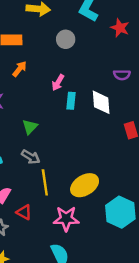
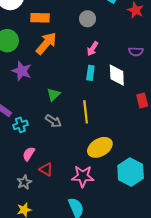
orange arrow: (20, 69) -> (46, 43), size x1.6
pink arrow: (58, 83) -> (93, 49), moved
yellow line: (45, 182) -> (86, 112), moved

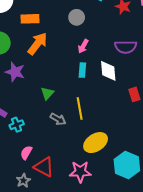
purple semicircle: (136, 52) -> (126, 47), size x1.5
gray arrow: (53, 121) -> (58, 119), moved
red triangle: (46, 169) -> (44, 167), size x1.5

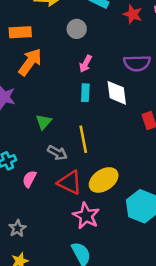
pink semicircle: (26, 153) -> (29, 179), moved
red triangle: (44, 167) -> (70, 182), moved
pink star: (80, 172) -> (86, 216), turned 30

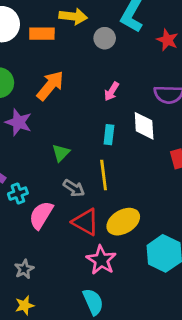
gray circle: (77, 29) -> (105, 38), moved
orange rectangle: (20, 32) -> (42, 34), moved
cyan rectangle: (85, 93) -> (109, 135), moved
pink semicircle: (29, 179) -> (41, 215), size x1.5

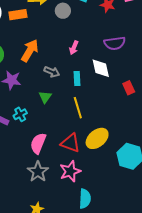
gray arrow: (74, 188) -> (52, 72), moved
cyan cross: (18, 194) -> (20, 114), moved
pink star: (101, 260) -> (70, 171), moved, turned 30
gray star: (24, 269) -> (38, 172), moved, size x1.5
cyan semicircle: (93, 302) -> (85, 199), turned 36

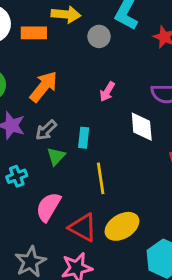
gray arrow: (52, 72) -> (46, 130), moved, turned 105
cyan rectangle: (77, 79) -> (84, 138), moved
pink semicircle: (38, 143) -> (48, 207), moved

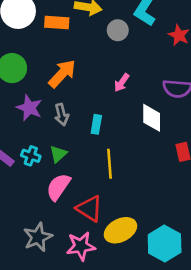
gray arrow: (46, 130) -> (62, 115), turned -65
green triangle: (56, 156) -> (58, 154), moved
cyan cross: (17, 176) -> (31, 156), turned 36
yellow ellipse: (122, 226) -> (120, 230), moved

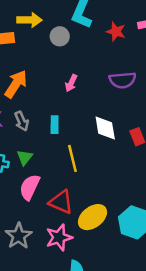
white diamond: (152, 118) -> (105, 128), moved

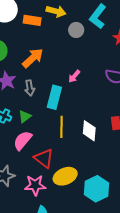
pink arrow: (71, 83) -> (74, 76), moved
cyan rectangle: (55, 125) -> (54, 97), size x1.6
white diamond: (105, 128) -> (89, 131), moved

